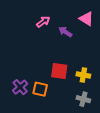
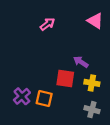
purple arrow: (65, 32) -> (81, 62), moved

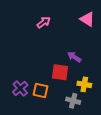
yellow cross: (92, 83) -> (84, 84), moved
gray cross: (92, 110) -> (73, 101), moved

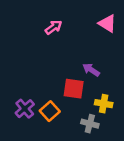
orange square: (41, 91) -> (50, 111), turned 35

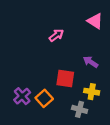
pink arrow: (54, 27) -> (56, 35), moved
purple arrow: (91, 70) -> (91, 62), moved

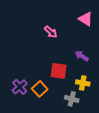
pink arrow: (56, 35) -> (51, 32), turned 80

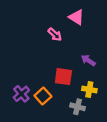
pink triangle: (86, 19) -> (76, 17), moved

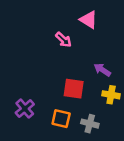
yellow cross: (89, 90) -> (111, 95), moved
orange square: (43, 96) -> (61, 119), moved, turned -35

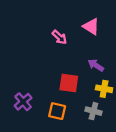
pink triangle: (89, 20) -> (91, 27), moved
gray cross: (90, 124) -> (93, 111), moved

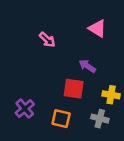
pink arrow: (59, 37) -> (47, 40), moved
purple arrow: (96, 65) -> (87, 66), moved

